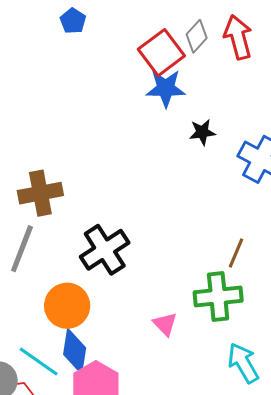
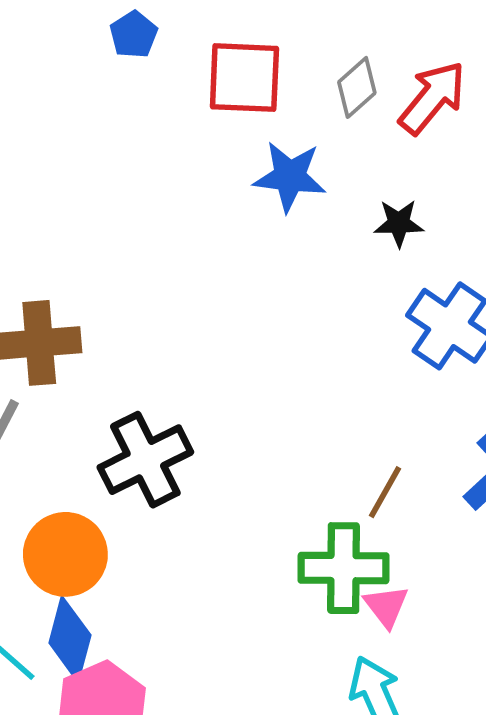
red arrow: (238, 37) -> (432, 98), turned 48
red square: (161, 53) -> (244, 78), moved, turned 33
black star: (202, 132) -> (399, 223), moved
pink triangle: (165, 324) -> (386, 606), moved

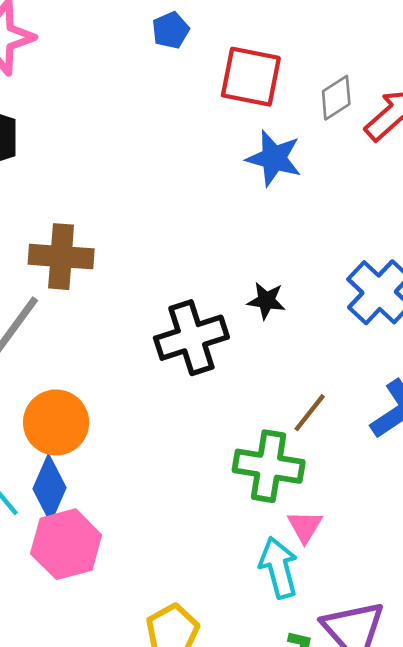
black star: (399, 223) -> (266, 301), moved
black cross: (145, 460) -> (191, 338), moved
pink triangle: (386, 606) -> (305, 526), moved

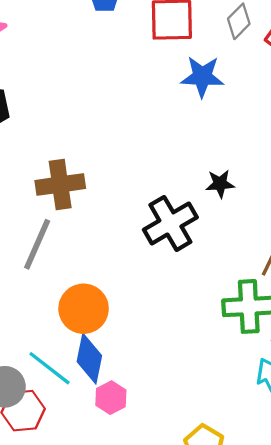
pink hexagon: (66, 544) -> (111, 398), size x0.6

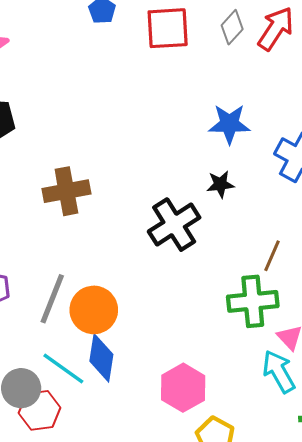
blue star: (202, 77) -> (229, 124), moved
gray line: (37, 244) -> (52, 299), moved
pink hexagon: (111, 398) -> (183, 388), moved, size x1.5

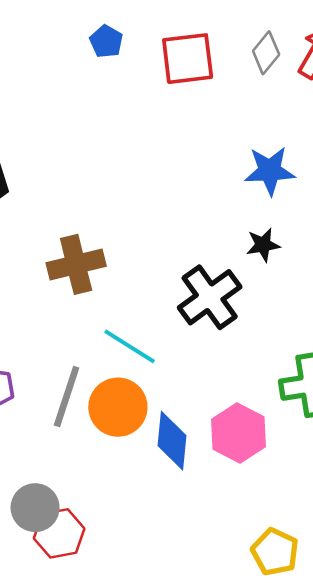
blue diamond: (101, 358) -> (172, 441), moved
cyan line: (63, 368) -> (130, 346), moved
pink hexagon: (183, 388) -> (239, 433), moved

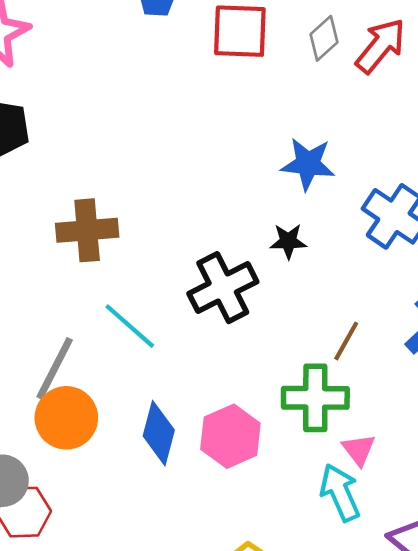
orange circle: (118, 407) -> (66, 418), moved

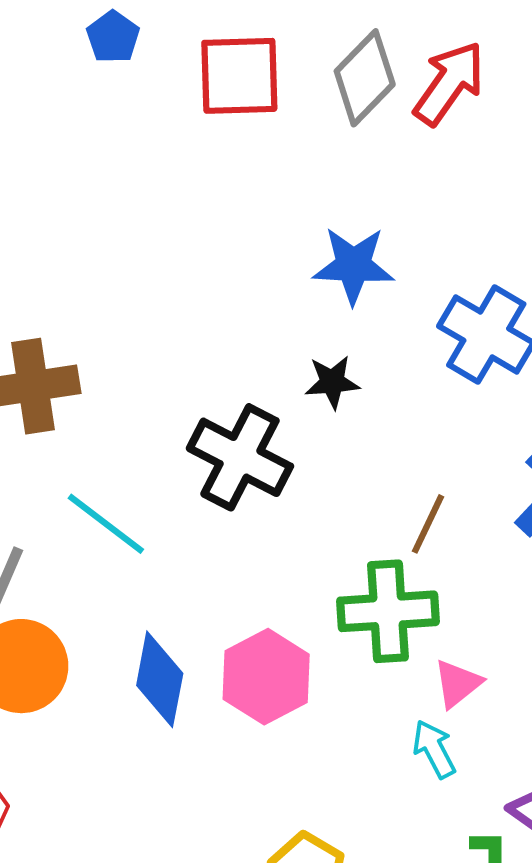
gray diamond: (324, 38) -> (365, 78), size x1.4
black cross: (223, 288) -> (240, 457), turned -32
pink triangle: (359, 450) -> (458, 684), turned 33
cyan arrow: (340, 493) -> (434, 749), size x0.7

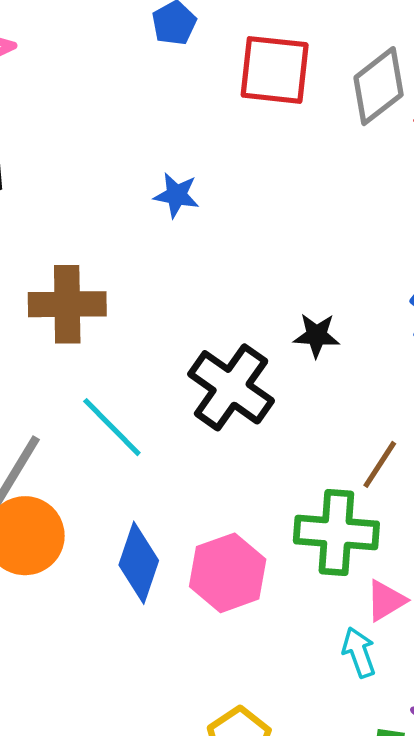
blue star: (353, 265) -> (176, 195), moved, size x0.7

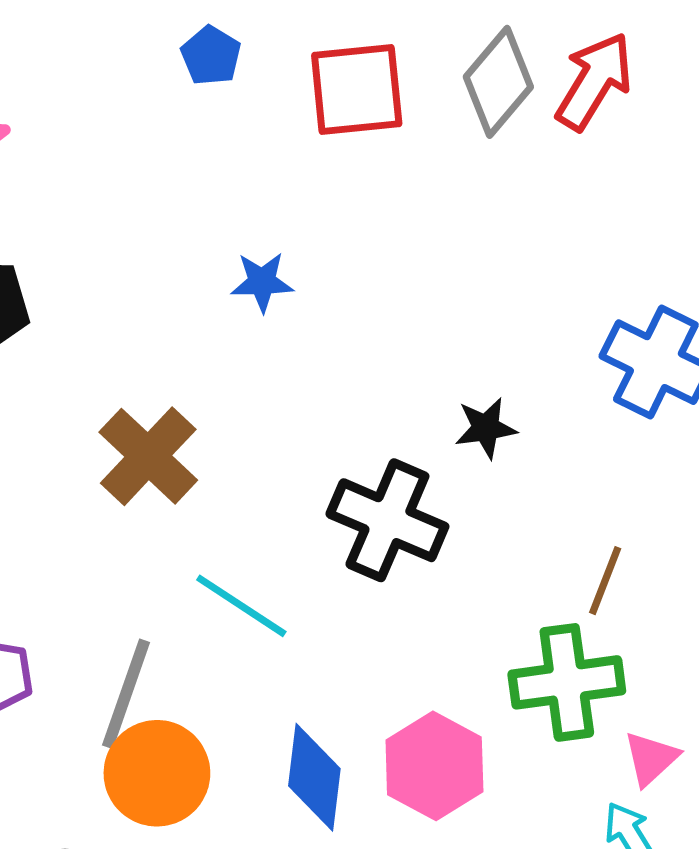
brown cross: (67, 304) -> (148, 456), turned -34

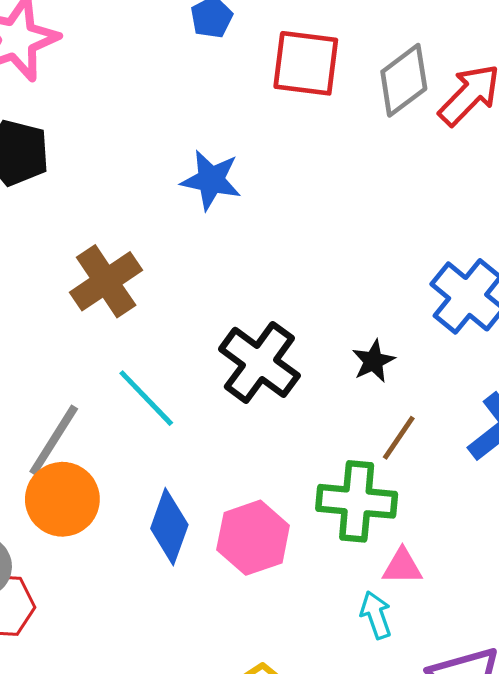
blue star: (262, 282) -> (211, 180), size x1.4
black star: (486, 428) -> (373, 361), moved, turned -30
pink triangle: (651, 759) -> (402, 566), turned 30

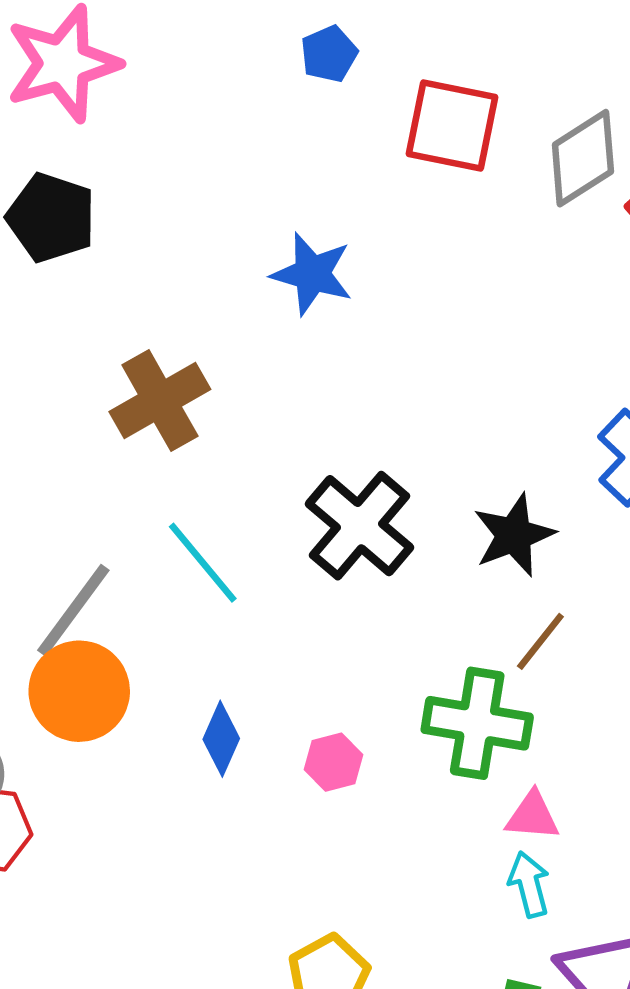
black star: (373, 361) -> (514, 535), size x1.4
blue diamond: (169, 527) -> (221, 739), size x0.7
pink hexagon: (253, 538) -> (333, 762), size x0.6
cyan arrow: (376, 615) -> (529, 884), moved

